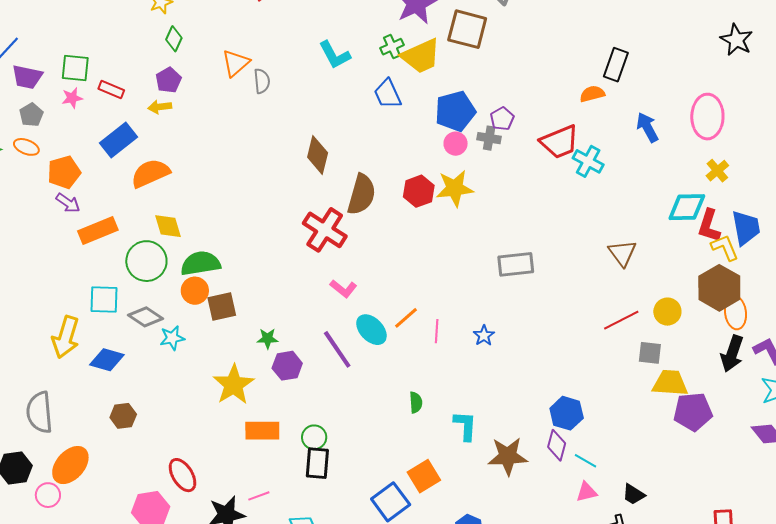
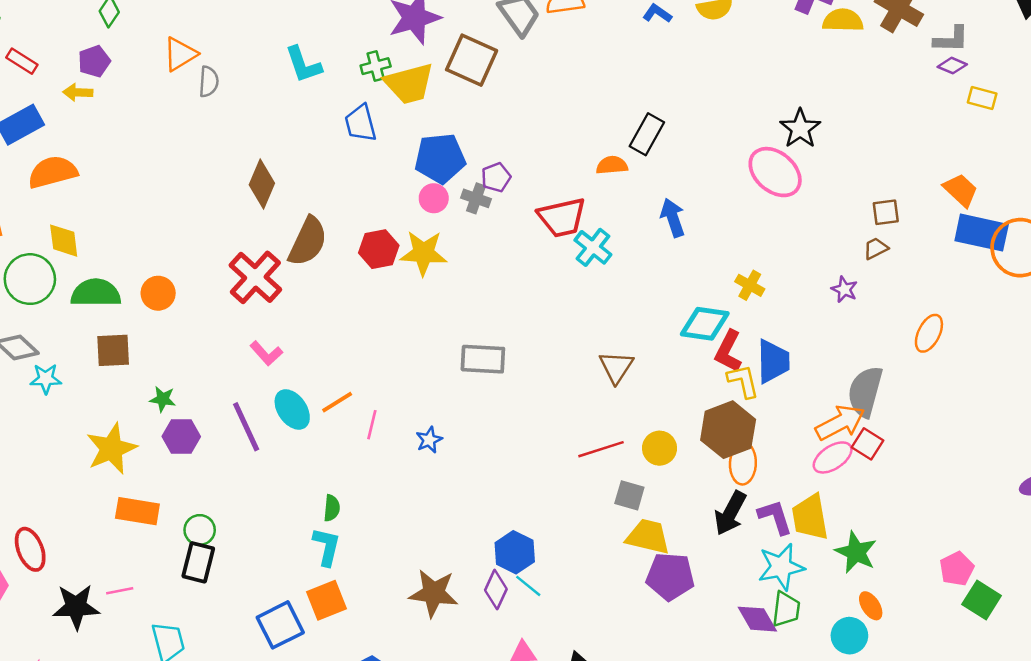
pink ellipse: (707, 117) -> (775, 172), moved, turned -60
yellow cross: (717, 171) -> (750, 285), turned -30
orange circle: (195, 291) -> (158, 293), moved
cyan L-shape: (465, 426) -> (327, 547), moved
cyan line: (585, 461) -> (528, 586), moved

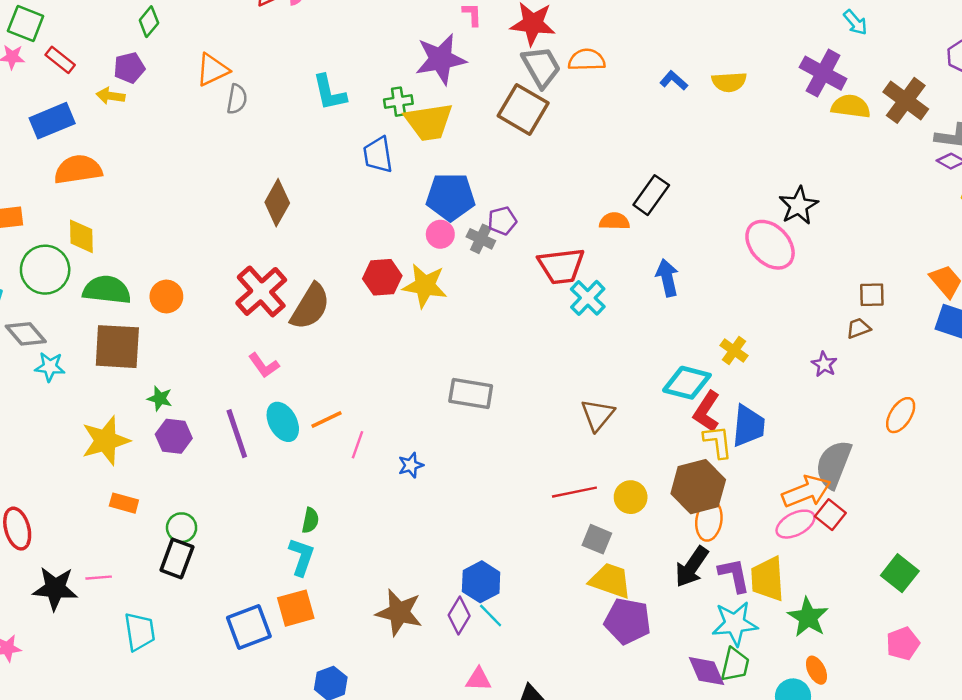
brown square: (472, 60) -> (523, 109), moved
brown semicircle: (308, 241) -> (310, 307), moved
brown square: (113, 350) -> (117, 347), size x1.4
orange rectangle: (137, 511) -> (124, 503), size x0.7
green square: (982, 600) -> (900, 573), moved

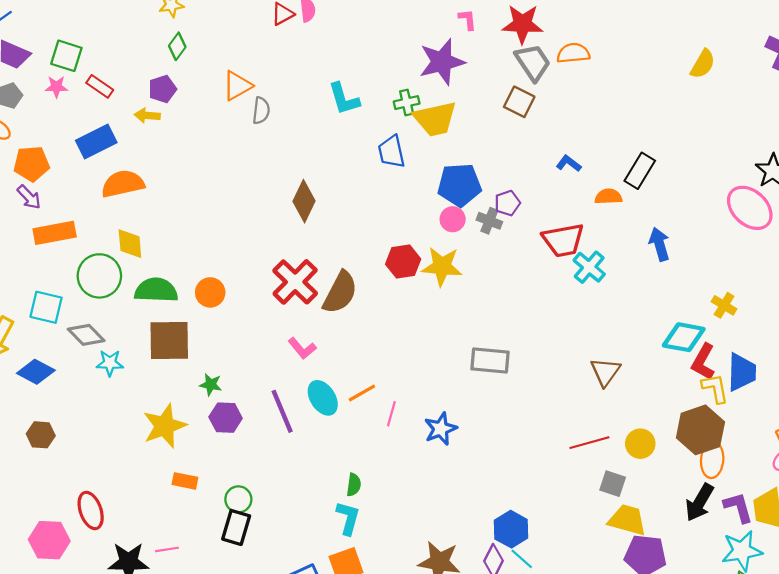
blue L-shape: (674, 80) -> (569, 163), moved
yellow semicircle: (729, 82) -> (703, 64), turned -52
brown square: (523, 109) -> (519, 102), size x0.7
blue star: (411, 465) -> (441, 429), size x1.4

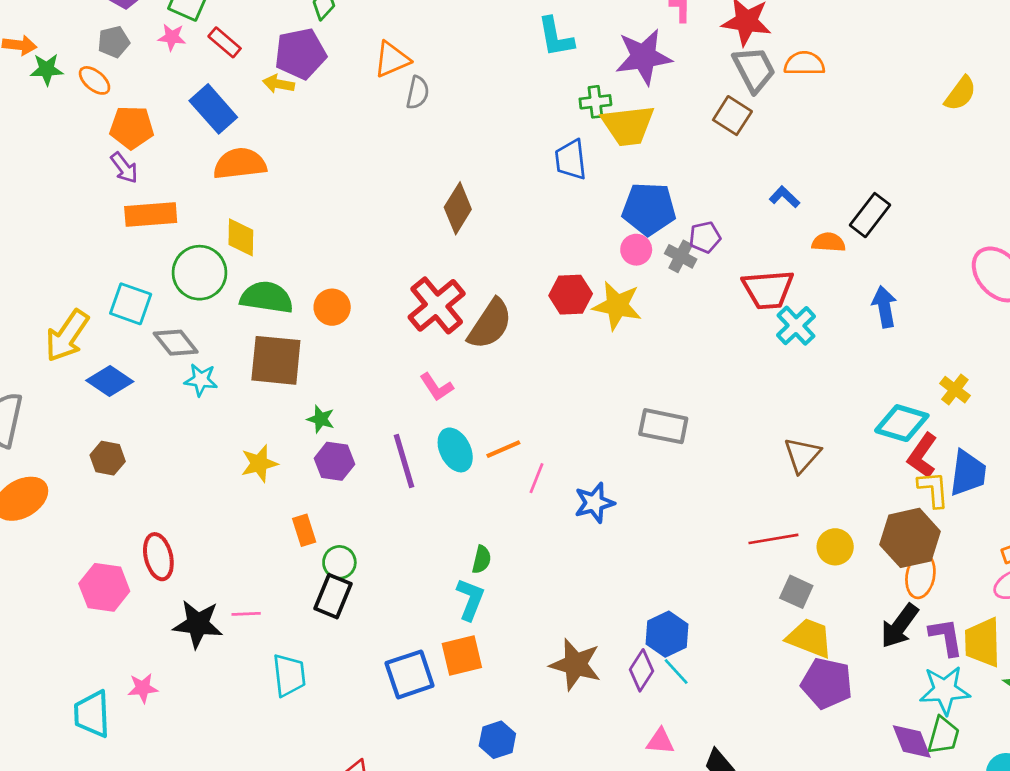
purple pentagon: (162, 89) -> (300, 54), size x1.5
cyan L-shape: (344, 99) -> (556, 37), moved
blue rectangle: (96, 141) -> (213, 109), turned 69
yellow star: (165, 426) -> (259, 463), size x0.7
orange rectangle: (185, 481) -> (304, 530), moved, turned 55

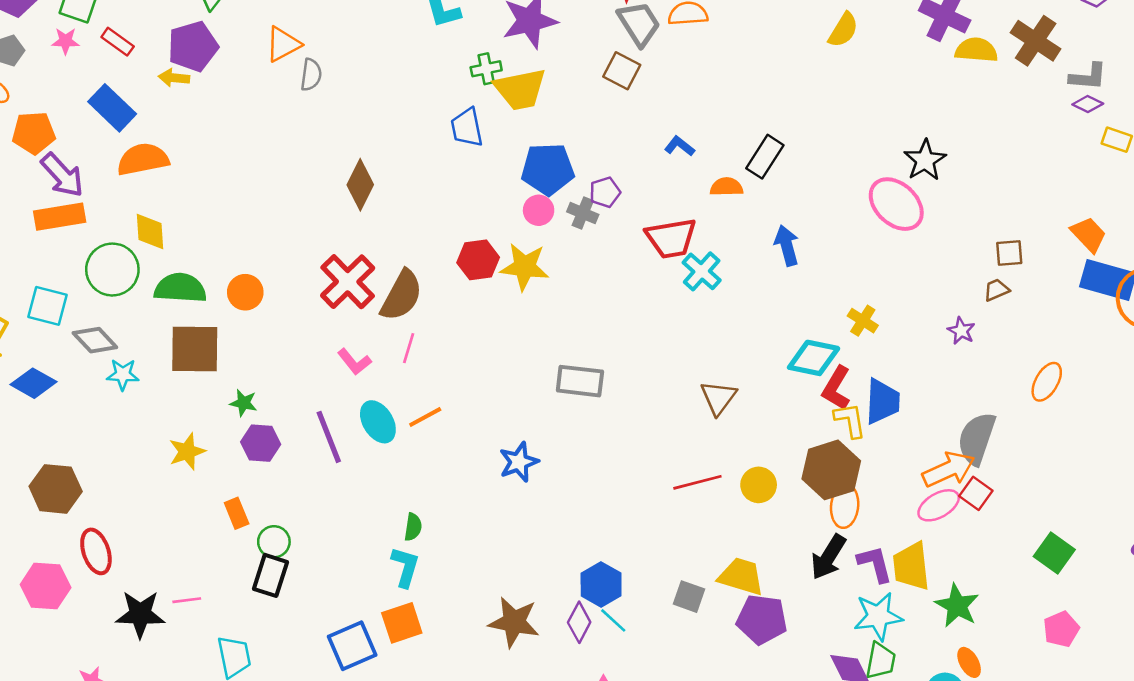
purple arrow: (124, 168) -> (62, 175), moved, size x1.5
brown hexagon: (108, 458) -> (56, 489), moved, size x1.5
pink line: (537, 478) -> (409, 348), moved
gray square: (796, 592) -> (689, 597), moved

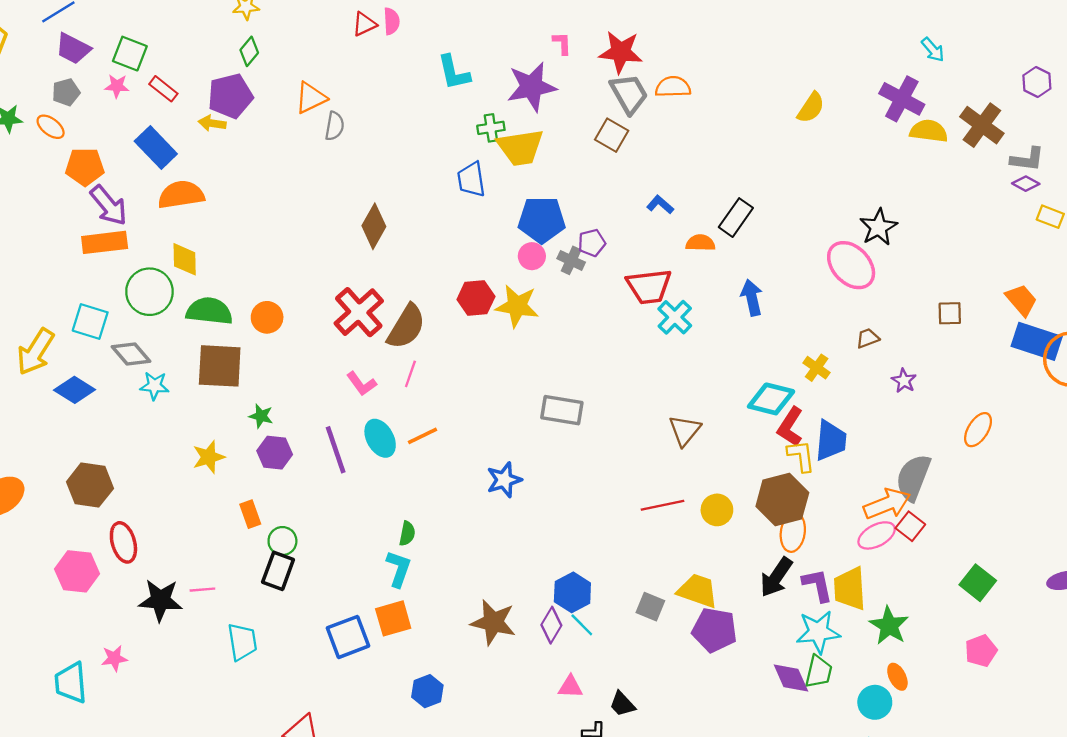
brown trapezoid: (996, 290) -> (868, 338), moved

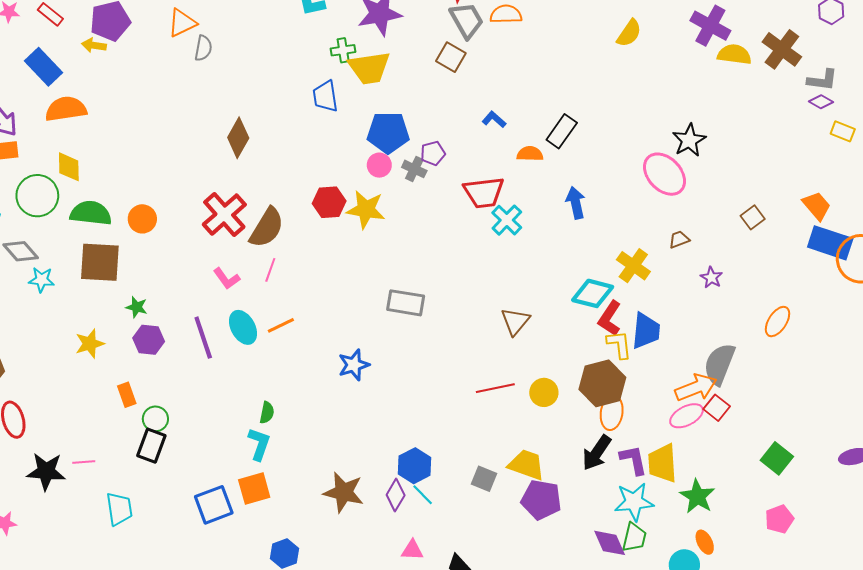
brown square: (950, 313) -> (753, 217), turned -35
yellow cross: (817, 368) -> (633, 266), size x1.4

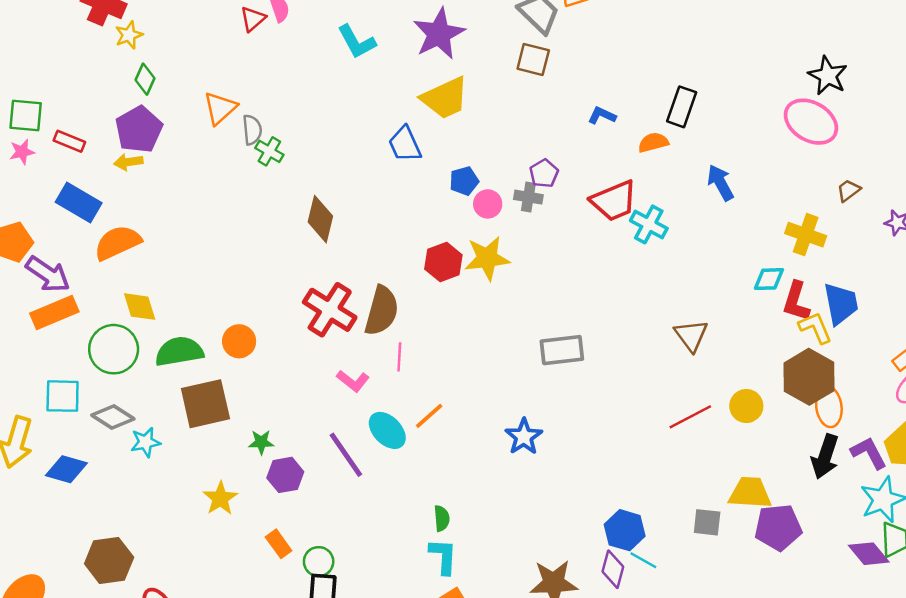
green cross: (343, 50) -> (269, 151), moved, turned -35
blue pentagon: (388, 133) -> (464, 181), moved, size x0.6
cyan diamond: (593, 293) -> (769, 279), size x0.7

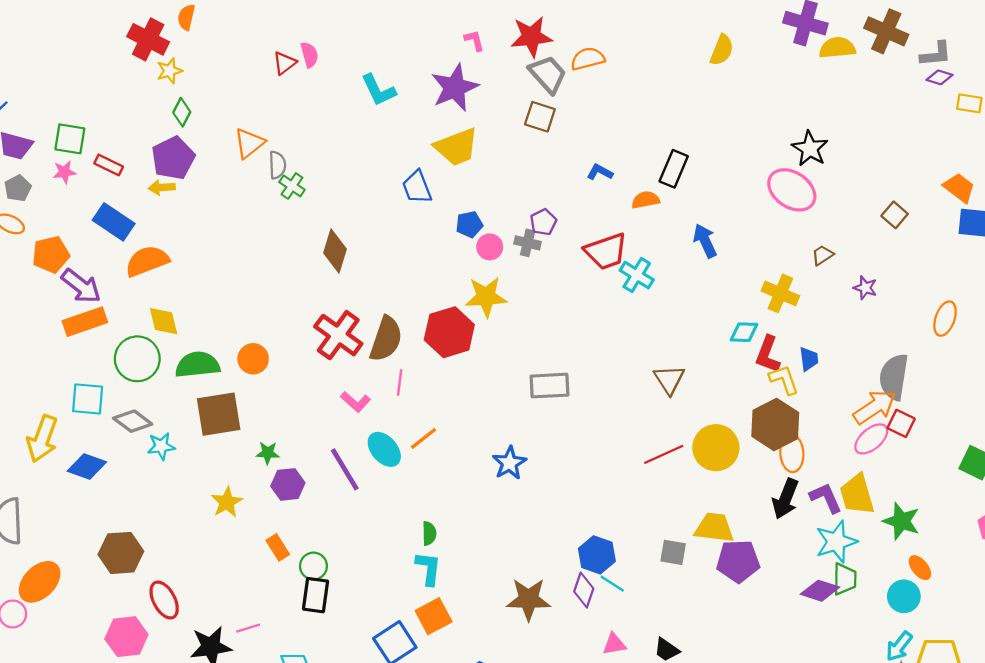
red hexagon: (443, 262) -> (449, 332), moved, size x1.4
blue trapezoid: (841, 304) -> (809, 359), size x0.6
yellow circle: (746, 406) -> (716, 448), size x1.5
purple diamond: (869, 554) -> (820, 591), turned -36

